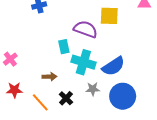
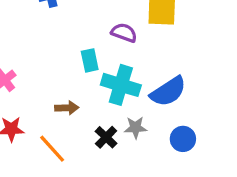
purple semicircle: (86, 29) -> (124, 33), size x0.7
blue circle: (123, 96) -> (183, 139), size x0.6
black cross: (66, 98) -> (106, 137), moved

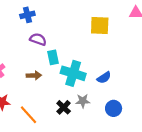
purple semicircle: (124, 33) -> (38, 39), moved
blue semicircle: (168, 92) -> (104, 78), size x0.6
brown arrow: (67, 108) -> (34, 75), moved

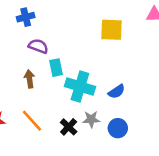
brown arrow: (34, 75) -> (29, 79), moved, turned -96
blue circle: (114, 108) -> (118, 128), moved
orange line: (29, 115) -> (32, 121), moved

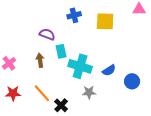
blue cross: (26, 17) -> (74, 15), moved
black cross: (69, 127) -> (61, 105), moved
blue circle: (118, 128) -> (132, 81), moved

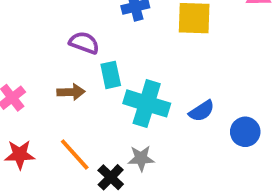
brown arrow: (40, 60) -> (71, 92), turned 96
gray star: (89, 92) -> (141, 158), moved

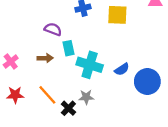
blue circle: (245, 132) -> (147, 81), size x1.5

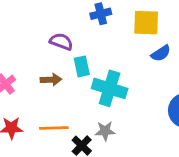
blue semicircle: (122, 69) -> (161, 53), moved
orange line: (47, 95) -> (54, 128), turned -50

